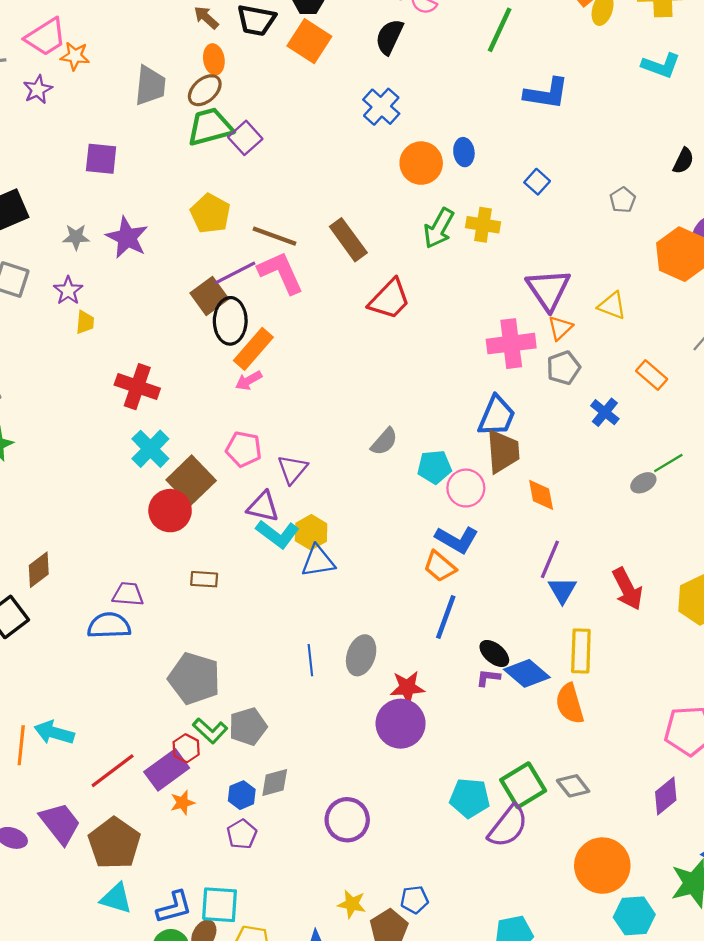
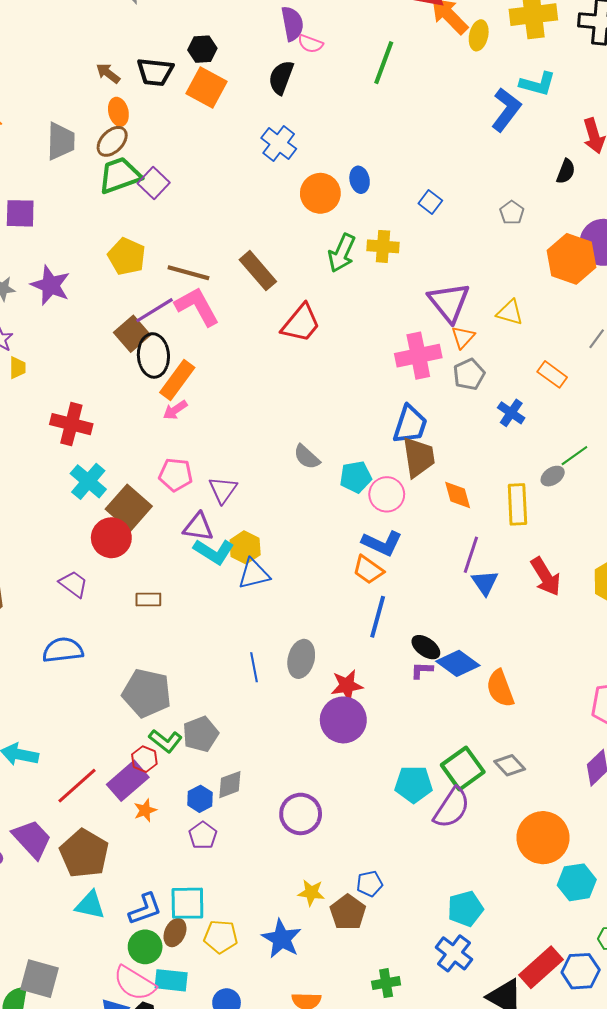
blue L-shape: (546, 93) -> (506, 110), moved, turned -57
gray semicircle: (384, 442) -> (307, 457), turned 96
purple trapezoid: (128, 594) -> (73, 584), moved, turned 36
yellow rectangle: (581, 651) -> (517, 504), moved

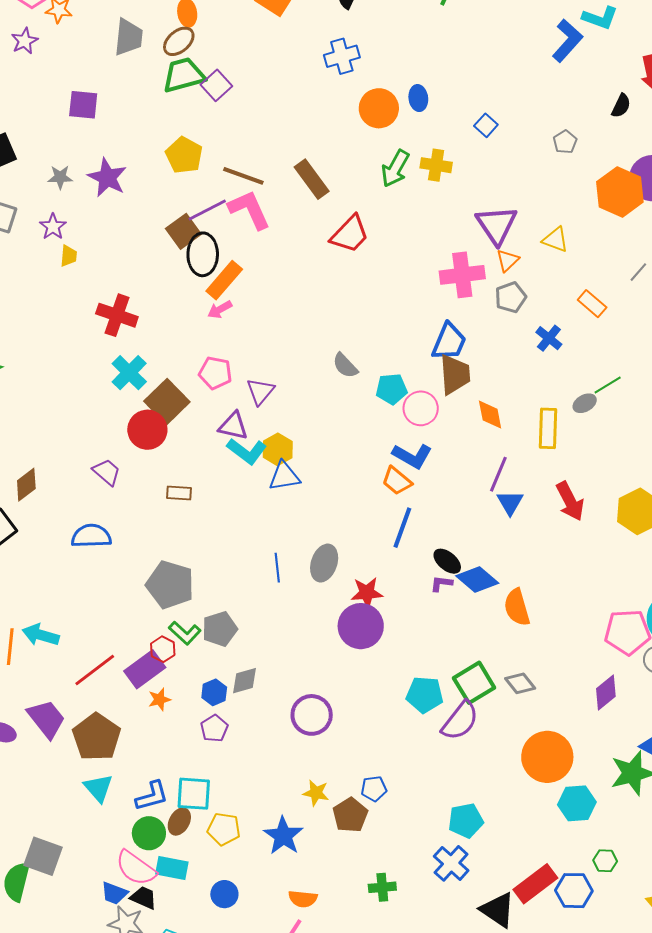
blue cross: (279, 143) -> (342, 56), turned 32
cyan triangle: (90, 905) -> (98, 788), turned 32

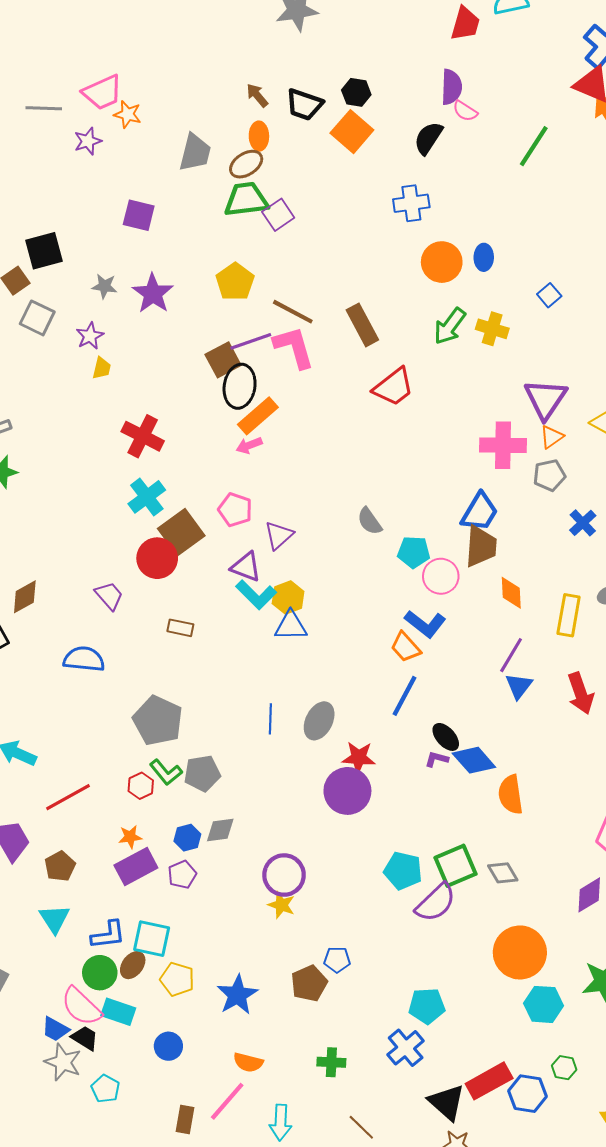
purple rectangle: (145, 669) -> (136, 866), moved
brown pentagon: (96, 737) -> (60, 866), size x0.6
yellow star: (316, 793) -> (281, 905), moved

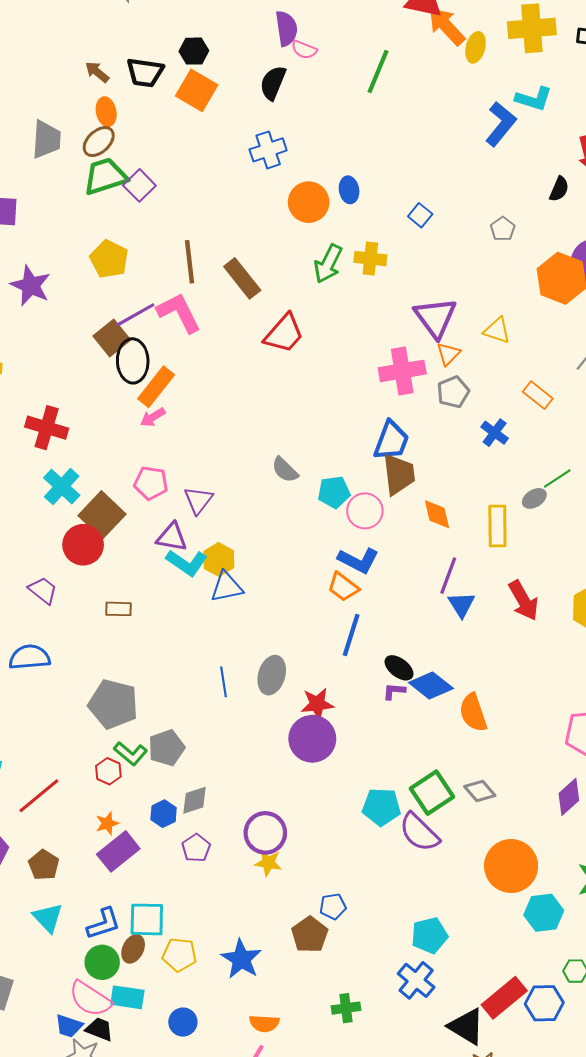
brown line: (293, 312) -> (190, 262), moved, turned 66
purple pentagon: (182, 875) -> (196, 848), moved
purple semicircle: (436, 903) -> (419, 832), turned 99

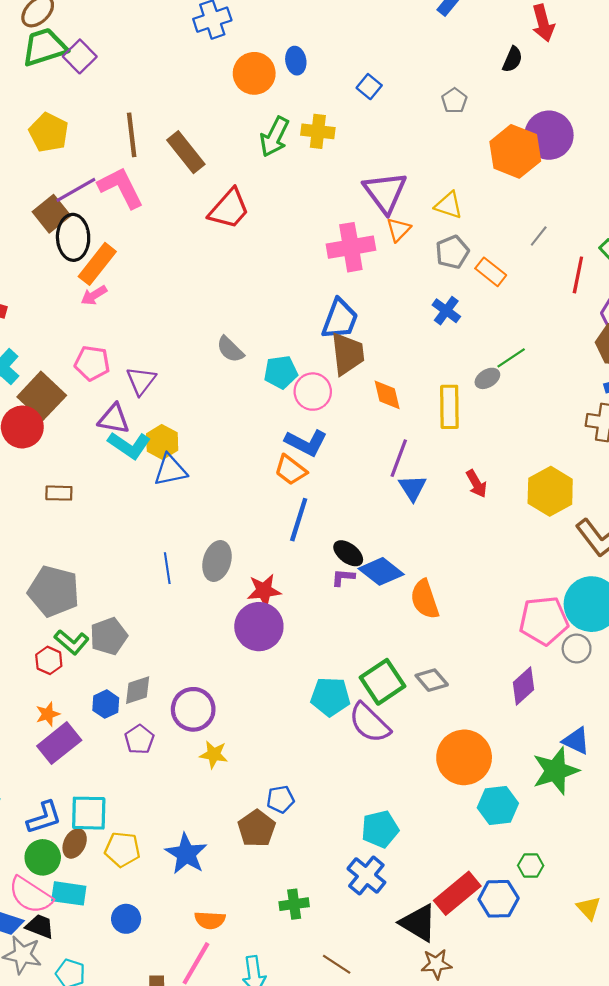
gray pentagon: (453, 392) -> (452, 252), moved
red arrow: (524, 600) -> (476, 484), size x0.7
purple circle: (265, 833) -> (193, 709), moved

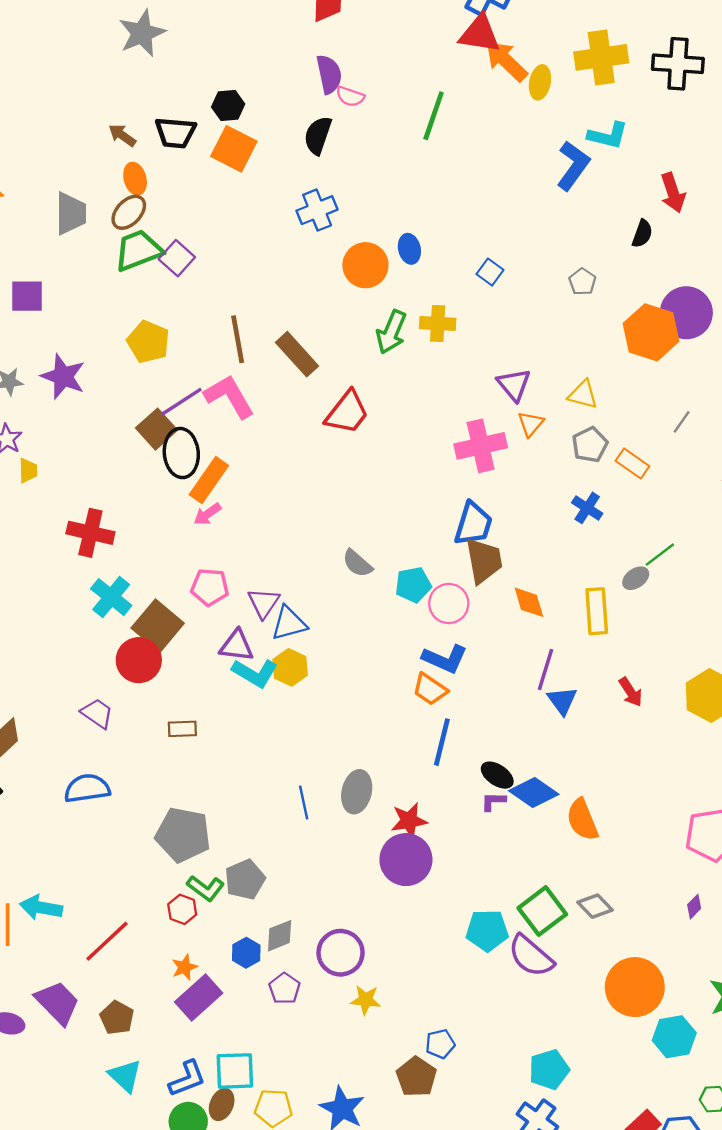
purple triangle: (385, 192) -> (514, 385), size x0.7
blue triangle: (170, 470) -> (289, 623), moved
purple diamond: (523, 686) -> (694, 907), size x0.6

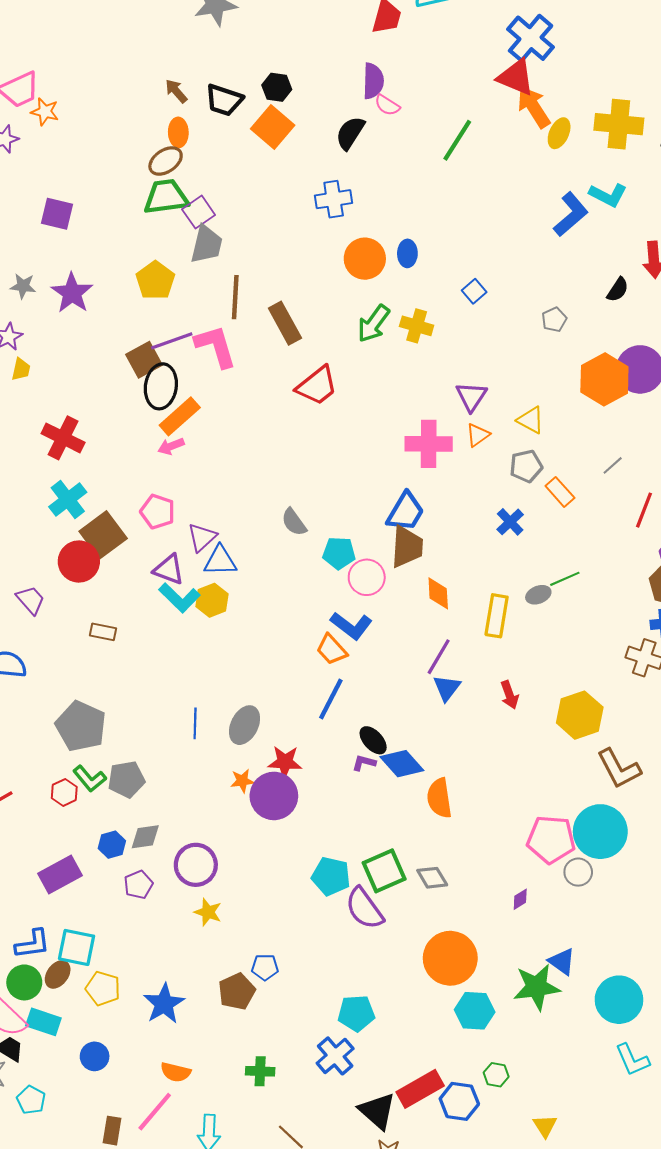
gray trapezoid: (71, 213) -> (207, 244), moved
orange star: (184, 967) -> (242, 781), moved

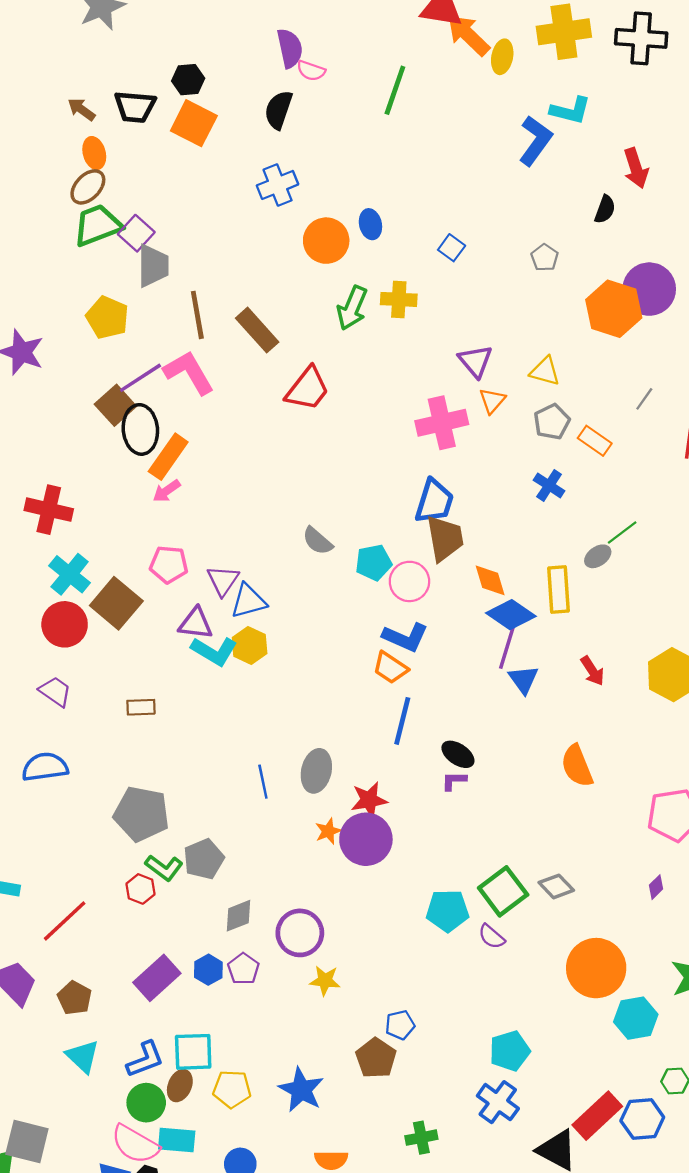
red circle: (79, 561) -> (65, 624), moved
blue diamond: (402, 764) -> (511, 615), moved
orange semicircle: (439, 798) -> (577, 766), moved
blue hexagon: (112, 845) -> (208, 970), moved
purple semicircle: (364, 908) -> (492, 937), size x0.6

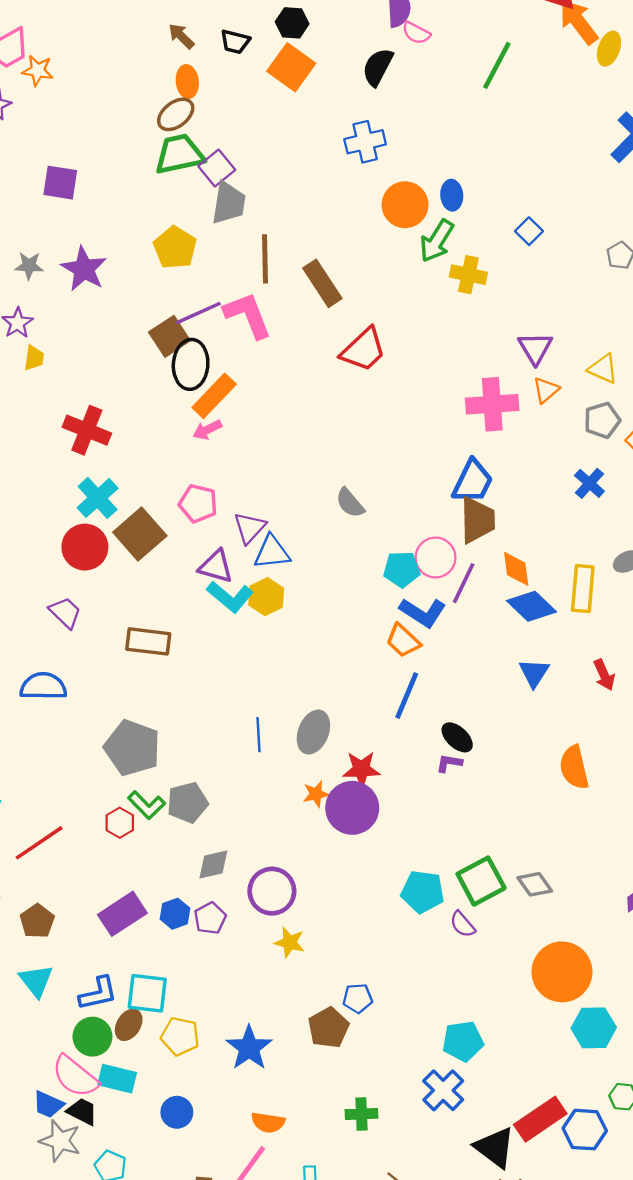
black trapezoid: (135, 107) -> (235, 42), size x0.7
green arrow: (352, 308) -> (437, 241), moved
cyan pentagon: (374, 562) -> (402, 569), moved
purple line: (507, 648) -> (464, 583), moved
brown rectangle: (141, 707) -> (148, 641), size x1.5

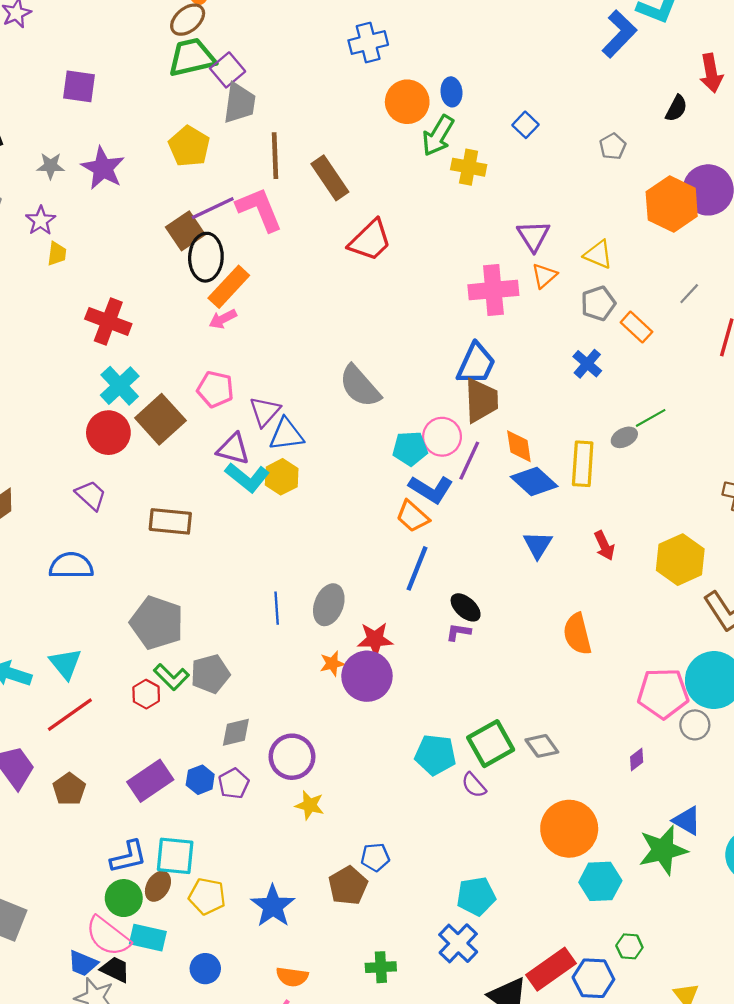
gray semicircle: (350, 503) -> (360, 386), size x1.5
cyan triangle: (36, 981) -> (65, 664), moved

